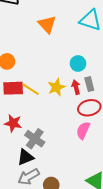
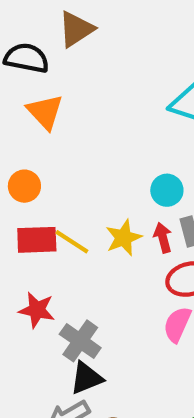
orange triangle: (47, 24) -> (45, 112), moved
black triangle: (25, 157) -> (86, 378), moved

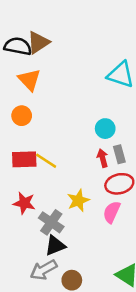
brown triangle: (76, 29) -> (38, 42), moved
orange circle: (24, 186) -> (22, 116), moved
yellow star: (124, 238) -> (78, 201), moved

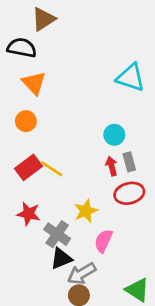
brown triangle: (38, 42) -> (44, 19), moved
red rectangle: (24, 159) -> (29, 167), turned -35
pink semicircle: (112, 212) -> (103, 241), moved
gray arrow: (44, 270) -> (82, 274), moved

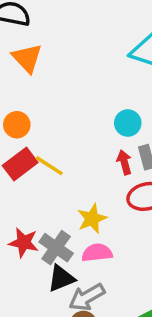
orange circle: (26, 121) -> (17, 125), moved
red star: (29, 214) -> (24, 242), moved
pink semicircle: (103, 241) -> (97, 253), moved, turned 60

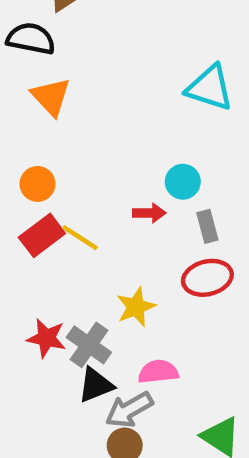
red arrow: (124, 162) -> (149, 213), moved, turned 105
pink semicircle: (97, 253) -> (158, 372), moved

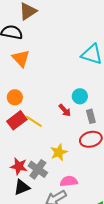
red arrow: (149, 213) -> (65, 110), turned 48
black triangle: (96, 385) -> (22, 187), moved

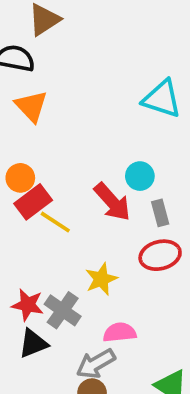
red arrow: (65, 110) -> (112, 202), size x1.6
red rectangle: (17, 120) -> (33, 202), moved

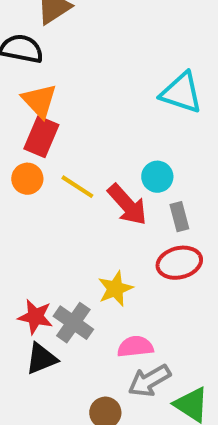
red rectangle: (33, 202) -> (41, 137), moved, turned -30
yellow line: (55, 222) -> (77, 187), moved
gray arrow: (96, 364) -> (149, 381), moved

